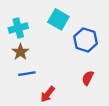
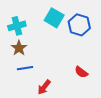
blue hexagon: (86, 40) -> (79, 25), moved
red semicircle: (88, 78) -> (81, 72), turned -80

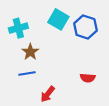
brown star: (19, 48) -> (30, 52), moved
red semicircle: (81, 72) -> (88, 78), turned -32

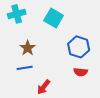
blue hexagon: (85, 27) -> (79, 47), moved
cyan cross: (18, 28) -> (17, 14), moved

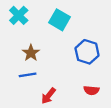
cyan cross: (17, 14) -> (19, 15), turned -30
red semicircle: (81, 72) -> (91, 90), moved

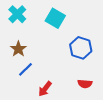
brown star: (31, 53) -> (18, 49), moved
blue line: (28, 75) -> (26, 69), turned -35

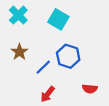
blue hexagon: (81, 48) -> (68, 56), moved
blue line: (26, 69) -> (43, 67), moved

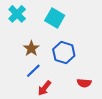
brown star: (19, 52) -> (31, 48), moved
blue line: (43, 67) -> (33, 71), moved

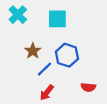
cyan square: (55, 18) -> (57, 19), turned -30
blue line: (33, 71) -> (45, 69), moved

